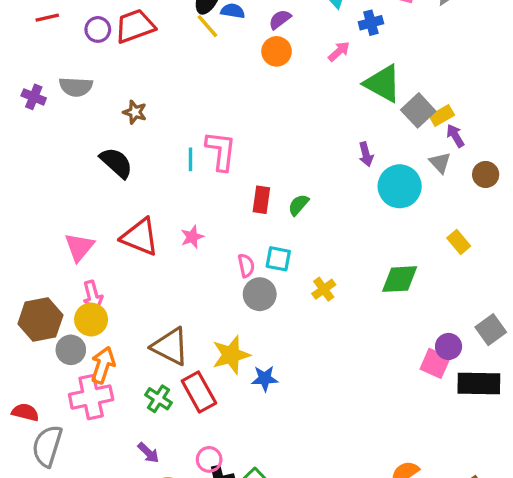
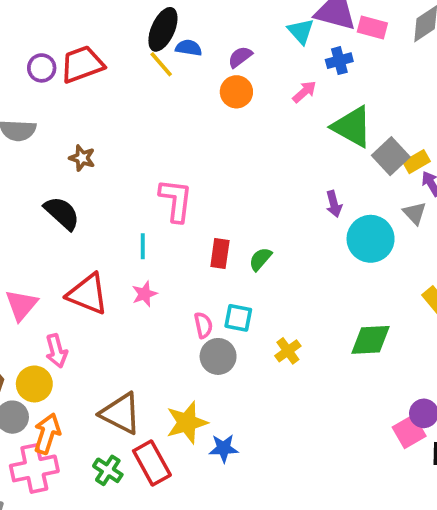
cyan line: (191, 159) -> (143, 246), moved
pink arrow: (93, 296) -> (56, 351), moved
pink square: (435, 363) -> (409, 432), turned 36

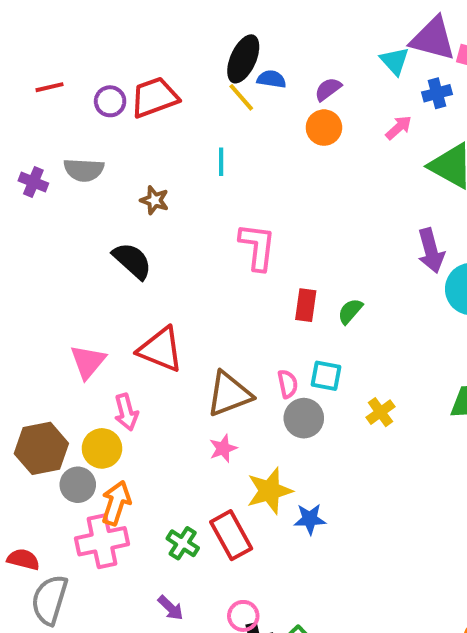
purple arrow: (334, 204) -> (431, 251), size x1.5
cyan line: (143, 246) -> (221, 162), moved
pink star: (145, 294) -> (223, 448), moved
brown triangle: (121, 413) -> (229, 394), moved, turned -48

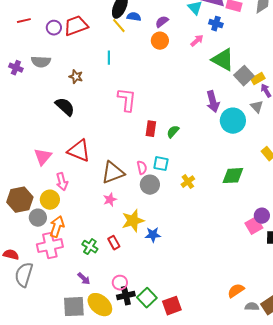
blue cross: (437, 93) -> (216, 24), turned 32
red rectangle: (231, 535) -> (114, 243), size x0.6

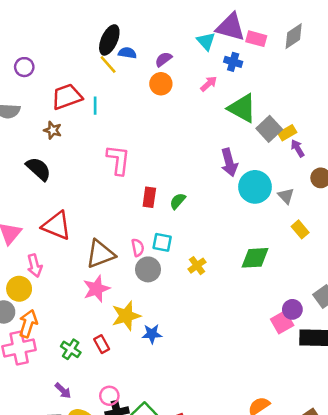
red trapezoid: (76, 26) -> (67, 97), moved
gray triangle: (257, 107) -> (286, 196), moved
pink star: (110, 200) -> (96, 289), size x1.5

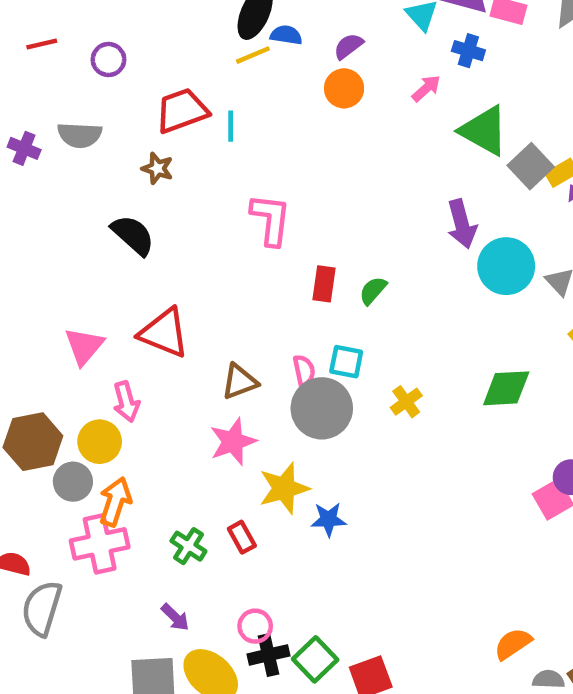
yellow line: (108, 64) -> (253, 55), turned -72
brown triangle: (100, 254) -> (240, 382), size x0.7
gray circle: (148, 269) -> (322, 408), size x1.4

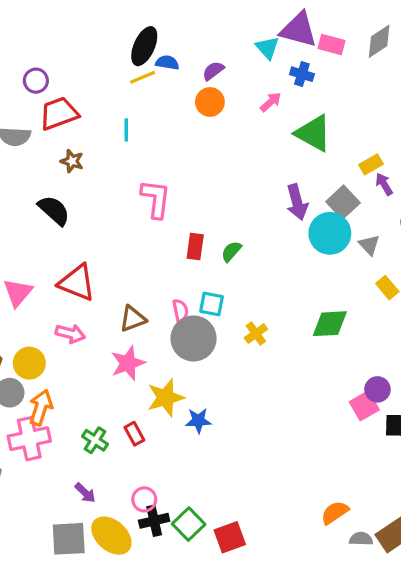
red trapezoid: (182, 111) -> (59, 113), moved
gray square: (531, 166) -> (343, 202), moved
pink arrow: (126, 402) -> (70, 334), moved, turned -60

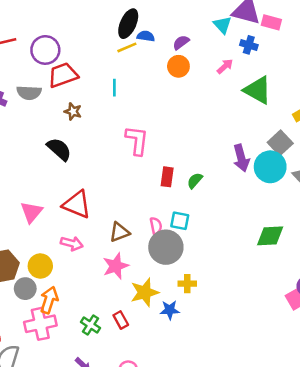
purple circle: (36, 81) -> (45, 50), size x1.5
purple arrow: (297, 202) -> (241, 158), moved
yellow cross: (256, 334) -> (187, 284), moved, turned 36

